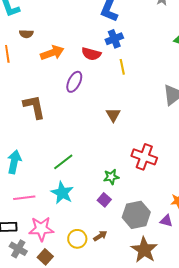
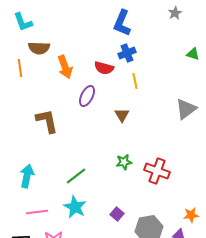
brown semicircle: (26, 34) -> (39, 48), size x1.5
orange arrow: (52, 53) -> (65, 67), turned 90
brown triangle: (113, 115) -> (122, 115), moved
green star: (111, 177) -> (124, 162), moved

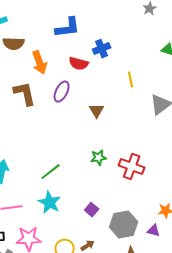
blue L-shape: (122, 23) -> (68, 28), moved, turned -120
yellow line: (135, 81) -> (131, 80), moved
brown L-shape: (47, 121) -> (25, 94), moved

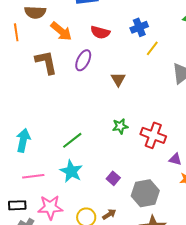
blue cross: (102, 49) -> (139, 27), moved
orange arrow: (40, 63) -> (61, 31), turned -30
yellow line: (131, 80) -> (152, 48), turned 49
purple triangle: (154, 231) -> (175, 159), moved

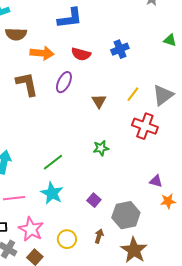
orange arrow: (61, 31) -> (42, 53), turned -35
yellow line: (152, 48) -> (133, 94), moved
red cross: (153, 135) -> (145, 126), moved
pink star: (50, 207) -> (31, 229), turned 30
brown arrow: (109, 214) -> (99, 236), moved, turned -40

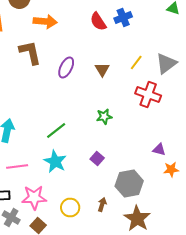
red semicircle: (81, 54) -> (98, 22), moved, turned 42
purple ellipse: (64, 82) -> (66, 68), moved
purple square: (94, 200) -> (97, 158), moved
pink star: (31, 229) -> (34, 198), turned -30

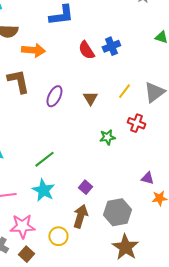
red cross: (148, 94) -> (136, 123), size x0.7
green star: (104, 116) -> (107, 137), moved
brown arrow: (102, 204) -> (80, 216), moved, size x1.6

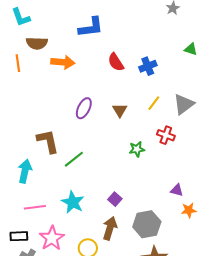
blue cross: (111, 46) -> (148, 66), moved
brown L-shape: (18, 81) -> (48, 141), moved
green line: (44, 159) -> (74, 159), moved
pink star: (22, 226) -> (52, 238), turned -30

